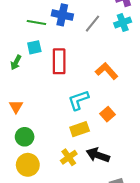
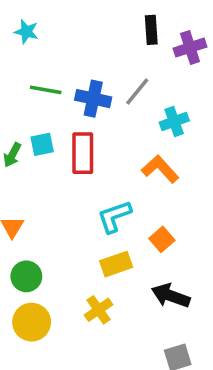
blue cross: (62, 15) -> (93, 99), moved
cyan cross: (123, 23) -> (174, 121), moved
cyan square: (34, 47) -> (42, 144), moved
black arrow: (98, 155) -> (171, 296), moved

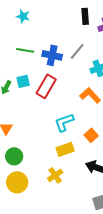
cyan star: (26, 32) -> (23, 16), moved
red rectangle: (83, 153) -> (46, 86), turned 30

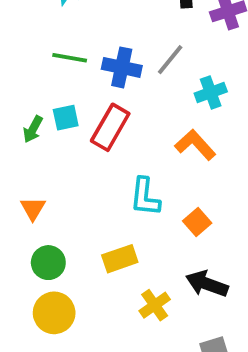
cyan L-shape: (64, 122) -> (145, 197), turned -65
yellow rectangle: (65, 149) -> (120, 259), moved
yellow cross: (55, 175) -> (155, 305), moved

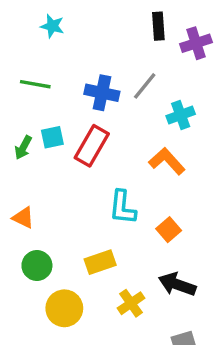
green line: (70, 58) -> (35, 84), moved
orange triangle: (33, 208) -> (23, 218), turned -35
yellow circle: (54, 313) -> (64, 308), moved

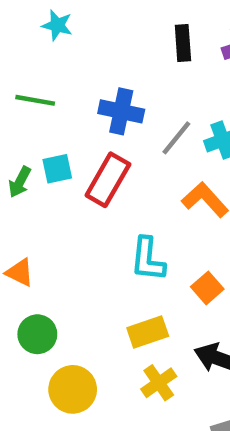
black rectangle: (158, 26) -> (183, 43), moved
gray line: (145, 86) -> (176, 138), moved
yellow rectangle: (100, 262) -> (148, 332), moved

